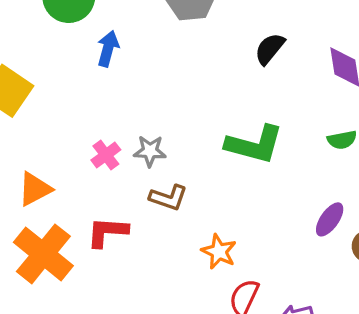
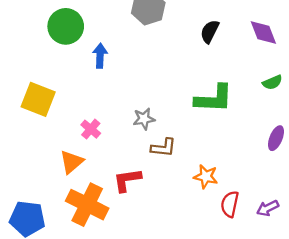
pink cross: (106, 155) -> (91, 129), moved

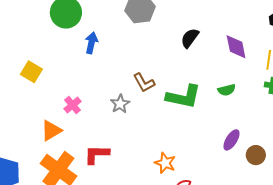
green semicircle: (272, 82) -> (227, 90), moved
yellow square: (38, 99) -> (31, 72), size x0.7
gray star: (144, 119) -> (120, 104), turned -30
brown L-shape: (163, 148) -> (144, 83), moved, turned 45

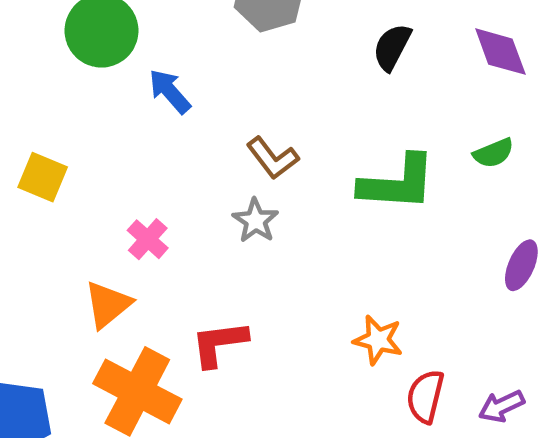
blue arrow: (91, 43) -> (170, 91), turned -45
brown L-shape: (144, 83) -> (273, 158), moved

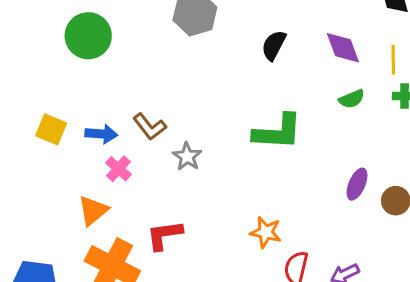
blue arrow: (170, 91) -> (101, 134), moved, turned 136
green semicircle: (494, 153) -> (352, 99), moved
brown L-shape: (273, 158) -> (150, 127), moved

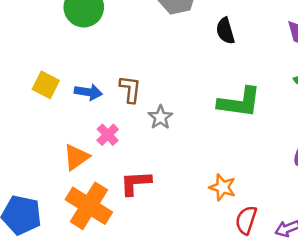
black semicircle: (274, 45) -> (225, 31), moved, turned -48
brown L-shape: (150, 127) -> (130, 89), turned -140
pink cross: (118, 169) -> (108, 135), moved

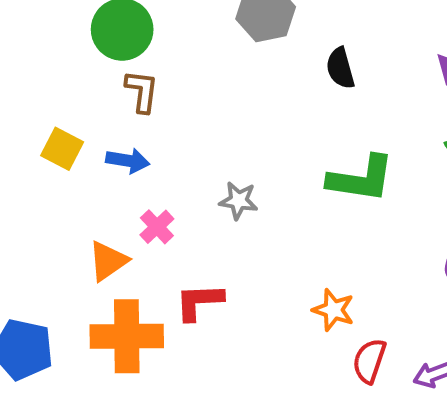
brown L-shape: (130, 89) -> (142, 91), moved
gray star: (160, 117) -> (239, 201), turned -30
orange cross: (89, 206) -> (127, 336), turned -33

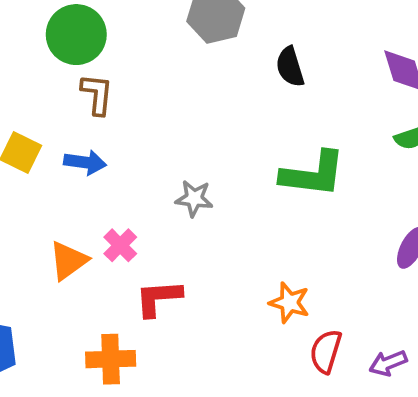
pink cross: (157, 227) -> (120, 245), moved
orange cross: (127, 336) -> (111, 359), moved, size x0.7

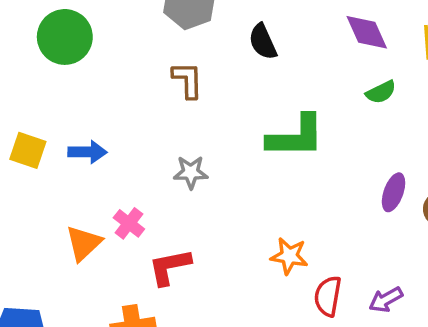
brown L-shape: (97, 94) -> (188, 80), moved

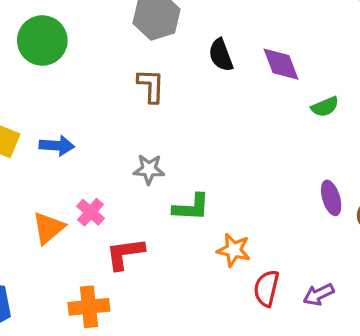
purple diamond: (367, 32) -> (281, 64), moved
green L-shape: (296, 137) -> (191, 207), moved, size x0.7
purple ellipse: (394, 192) -> (331, 198), turned -40

